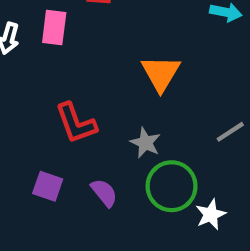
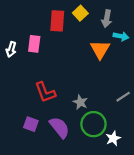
orange triangle: (161, 73) -> (100, 49), moved
purple semicircle: (104, 193) -> (59, 127), size x1.5

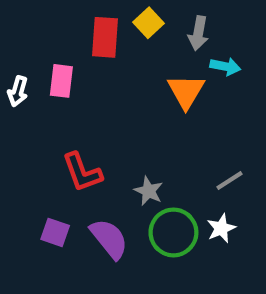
white star: (113, 138) -> (221, 228), moved

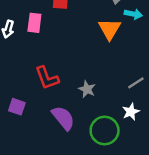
purple square: (55, 232) -> (17, 107), moved
green circle: (173, 232) -> (105, 131), moved

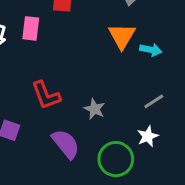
cyan arrow: (133, 14) -> (151, 50), moved

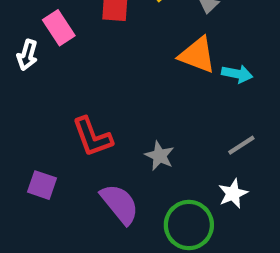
pink rectangle: (31, 28) -> (59, 28), moved, turned -40
orange triangle: (122, 36) -> (197, 55), turned -40

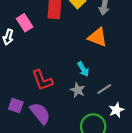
cyan arrow: (237, 74) -> (83, 69), moved, turned 48
gray line: (241, 145) -> (104, 89), moved
purple semicircle: (120, 204) -> (40, 113), moved

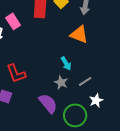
red L-shape: (42, 80) -> (16, 73), moved
purple semicircle: (40, 113) -> (48, 103), moved

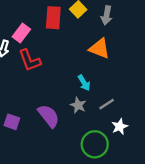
pink rectangle: (13, 21) -> (21, 33), turned 70
red L-shape: (16, 73) -> (30, 60), moved
purple semicircle: (48, 103) -> (49, 116), moved

